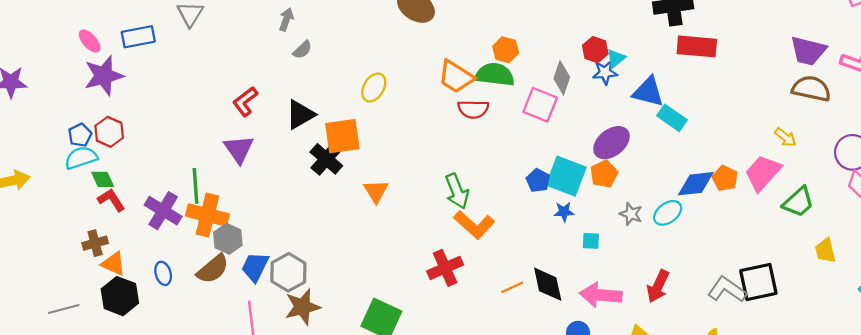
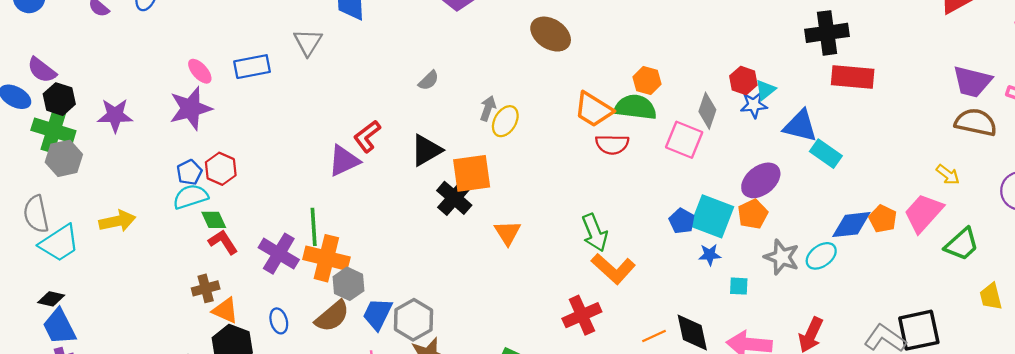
gray arrow: (286, 19) -> (488, 108), moved
purple star: (104, 76) -> (191, 108), moved
purple triangle: (239, 149) -> (344, 161), moved, turned 40
gray star: (631, 214) -> (782, 257), size x1.4

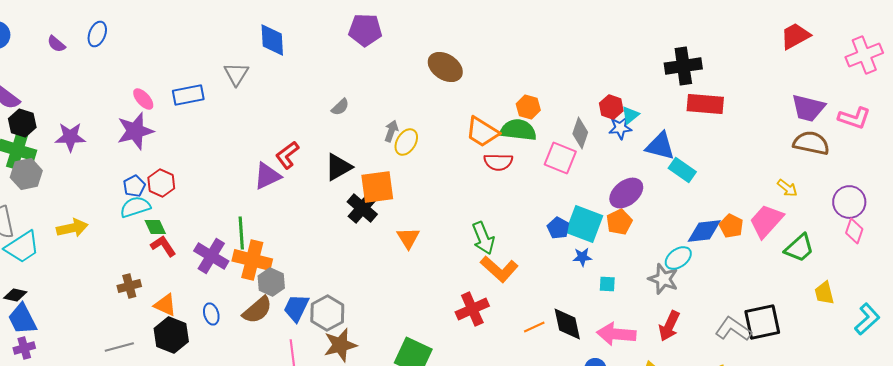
gray star: (782, 257) -> (663, 279), moved
brown cross: (206, 288) -> (129, 286), moved

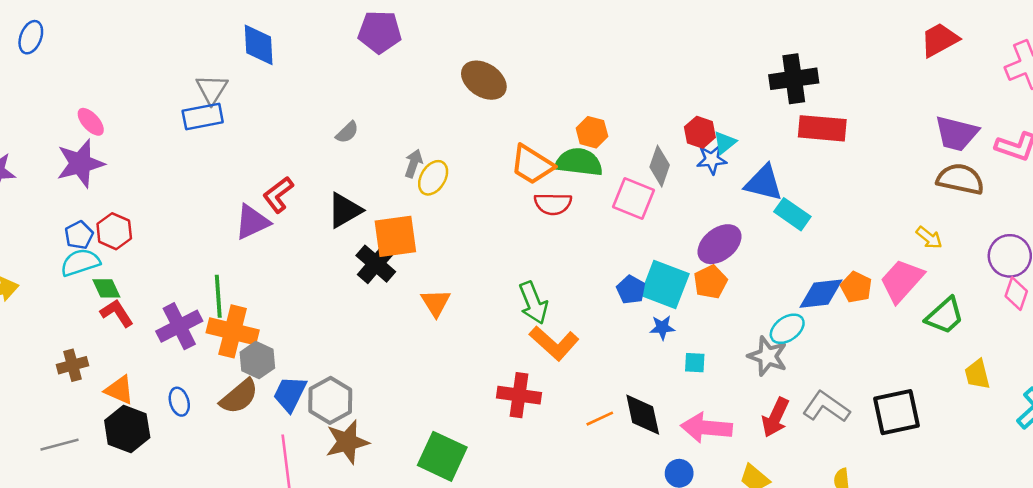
blue rectangle: (188, 95) -> (203, 117), moved
purple cross: (211, 256) -> (179, 326), turned 32
red cross: (472, 309) -> (519, 395), turned 32
gray L-shape: (733, 329) -> (826, 407), moved

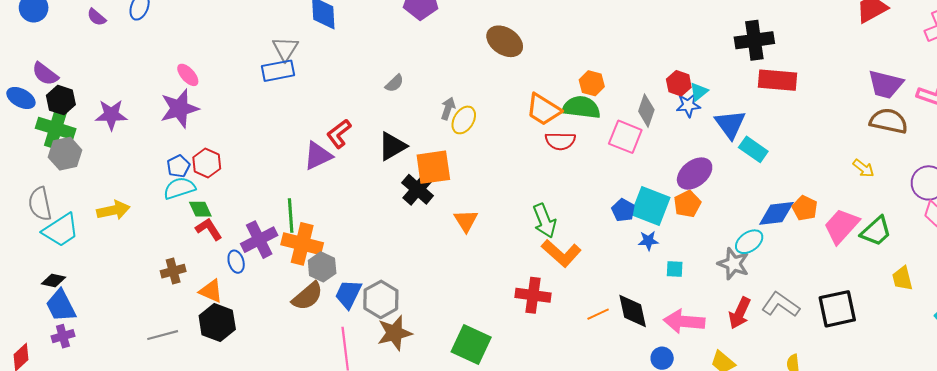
blue triangle: (764, 183) -> (730, 124), turned 40
pink trapezoid: (902, 281) -> (841, 226), moved
blue ellipse: (179, 402) -> (236, 262), moved

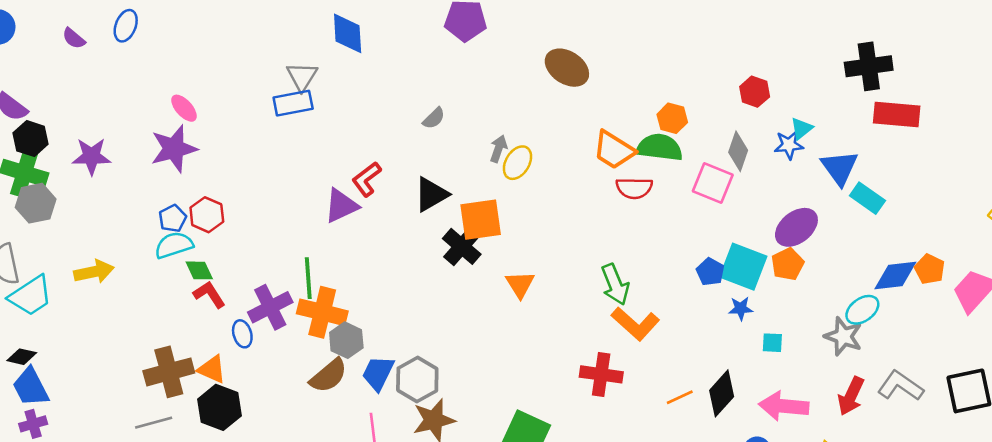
red hexagon: (679, 83) -> (755, 92), moved
brown cross: (173, 271) -> (169, 372), moved, size x1.6
black diamond: (633, 311) -> (722, 393), turned 54

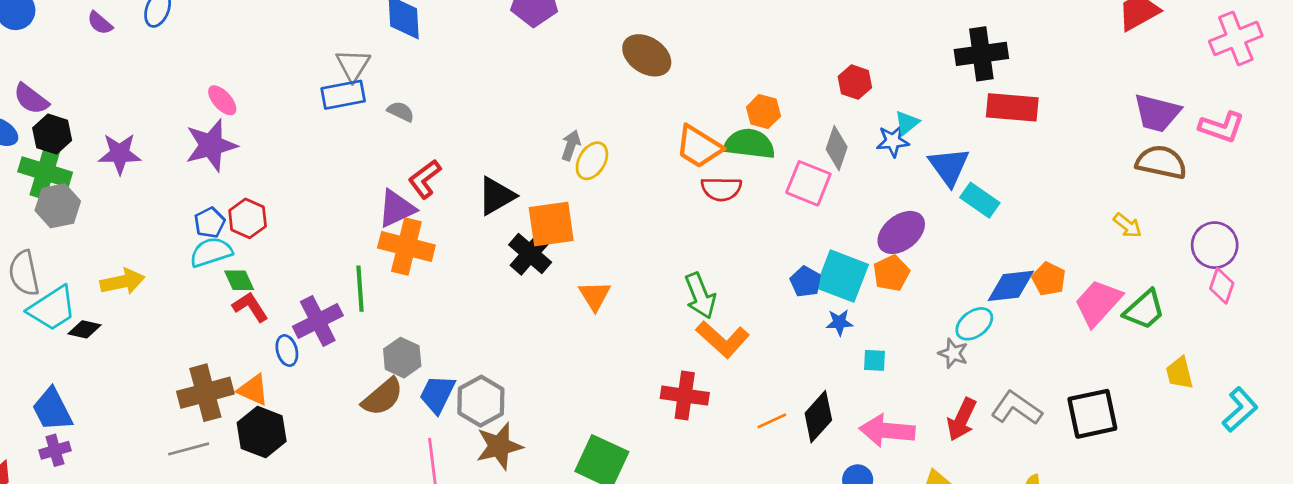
gray semicircle: (434, 118) -> (401, 112), moved, turned -110
orange cross: (322, 312) -> (406, 247), moved
gray star: (843, 336) -> (953, 353), size x0.7
black diamond: (22, 357) -> (84, 329), moved

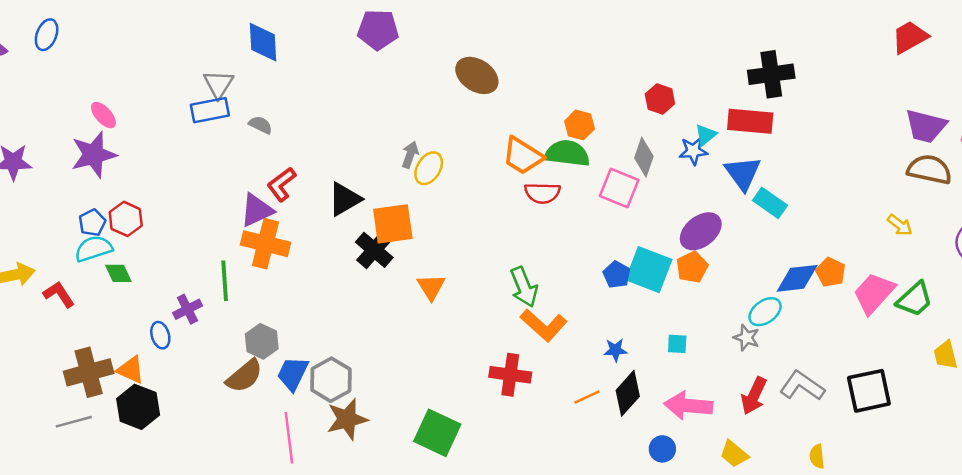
red rectangle: (1012, 107) -> (750, 121), moved
red L-shape: (250, 307) -> (59, 294), moved
purple cross: (318, 321) -> (188, 309), size x0.7
blue star: (839, 322) -> (615, 350), moved

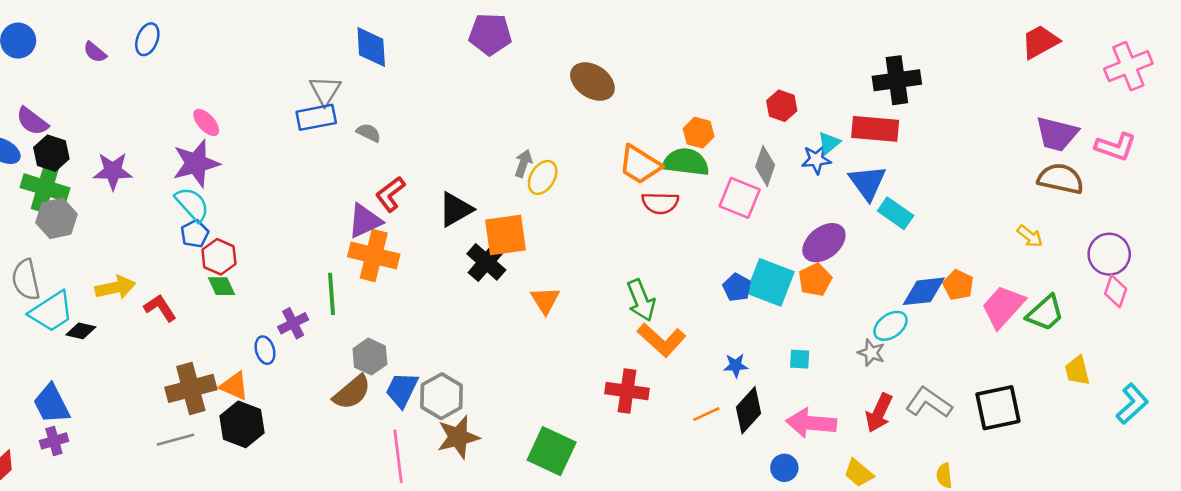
red hexagon: (126, 219) -> (219, 257), moved
cyan semicircle: (94, 249) -> (192, 204), moved, turned 66

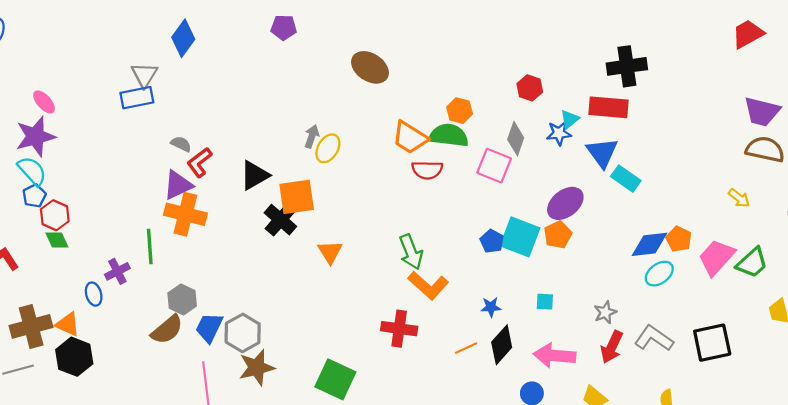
purple pentagon: (490, 34) -> (284, 27), size x0.7
blue diamond: (371, 47) -> (183, 38), turned 39
gray semicircle: (369, 133) -> (181, 144), moved
cyan ellipse: (890, 326) -> (659, 274), moved
gray star: (871, 353) -> (605, 312), moved, turned 30

